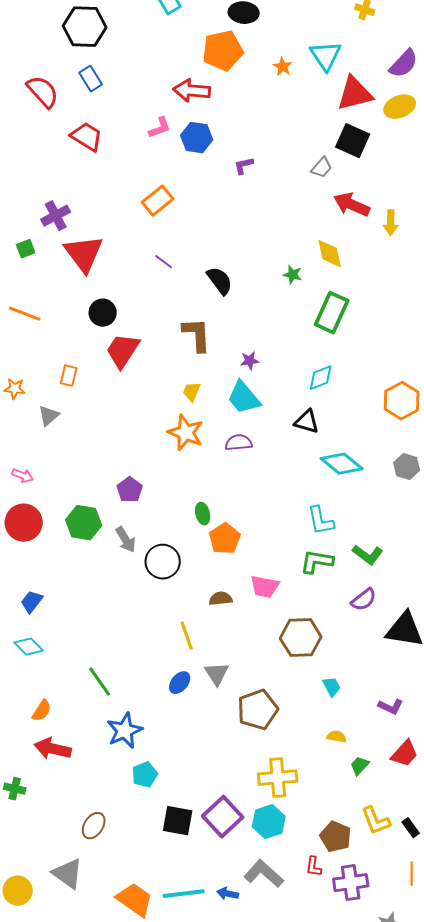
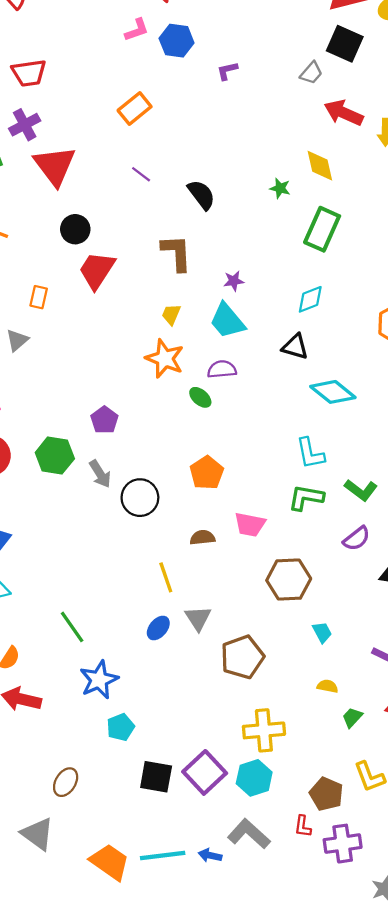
red trapezoid: (87, 137) -> (29, 73), moved, turned 140
green ellipse: (203, 514) -> (200, 397), moved, turned -35

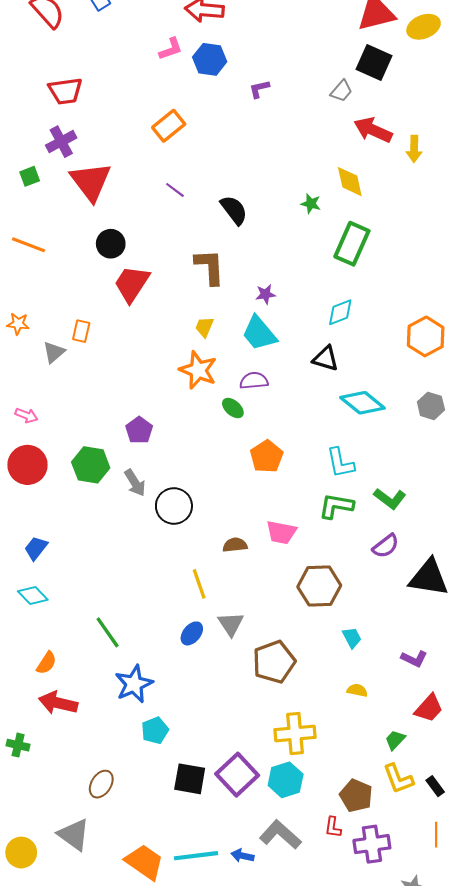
orange rectangle: (39, 297) -> (81, 331), moved
orange pentagon: (207, 473) -> (267, 456), moved
green trapezoid: (352, 717) -> (395, 740), moved

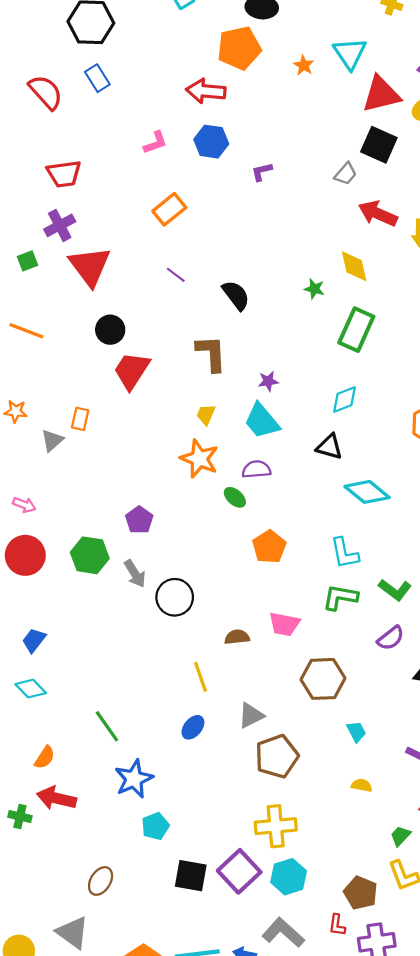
pink L-shape: (171, 49) -> (155, 143), moved
gray triangle: (231, 624) -> (251, 715), moved, turned 36
yellow cross: (295, 734) -> (276, 826), moved
green cross: (18, 745) -> (20, 816), moved

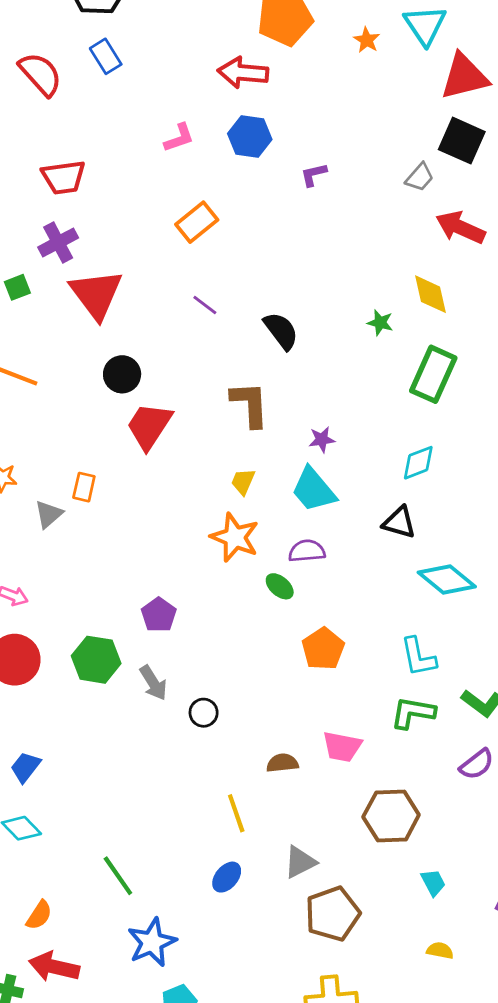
black circle: (175, 597) -> (204, 713), size x0.6

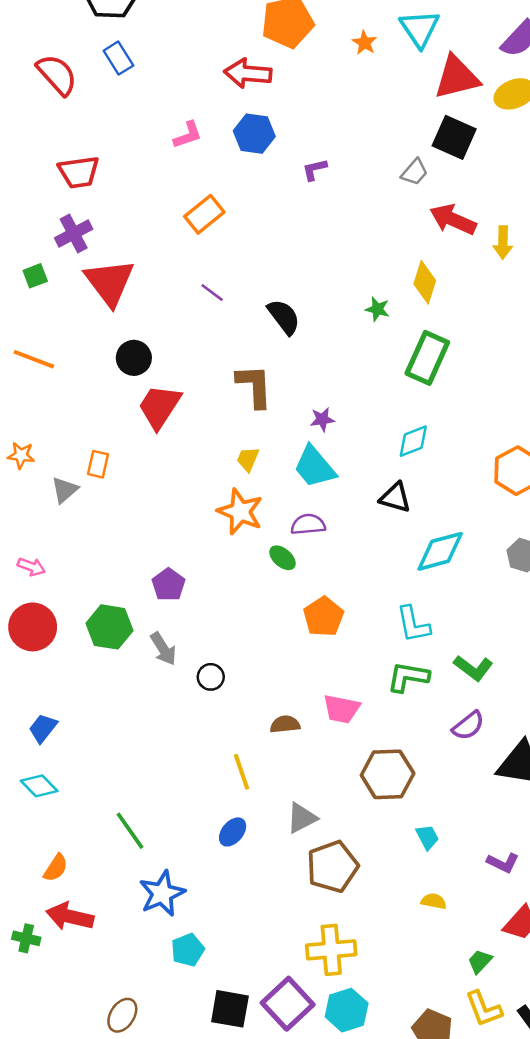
yellow diamond: (430, 294) -> (425, 282), turned 30
cyan diamond: (447, 580) -> (440, 551), turned -54

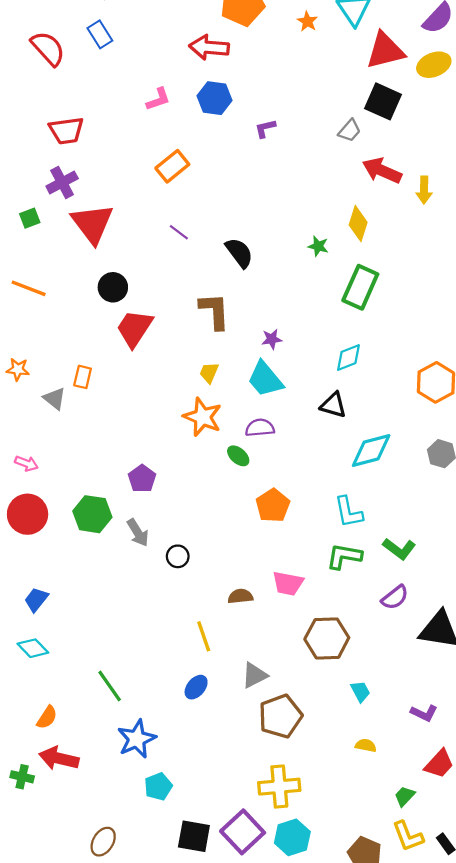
gray triangle: (65, 490) -> (55, 399), turned -40

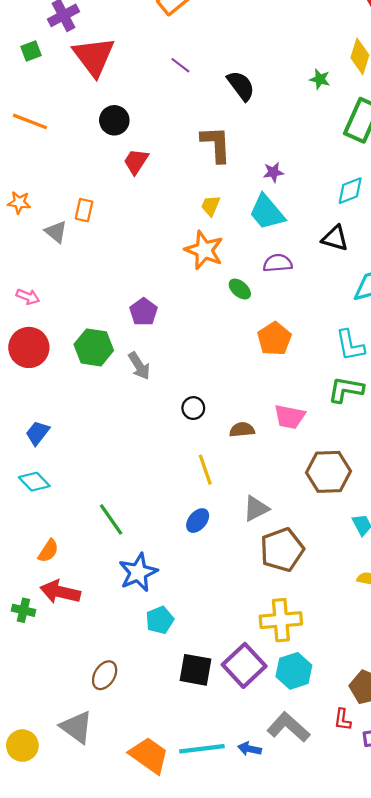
red trapezoid: (134, 328) -> (136, 161), size x0.7
purple semicircle: (260, 428) -> (278, 263), moved
black circle: (178, 556) -> (193, 408), moved

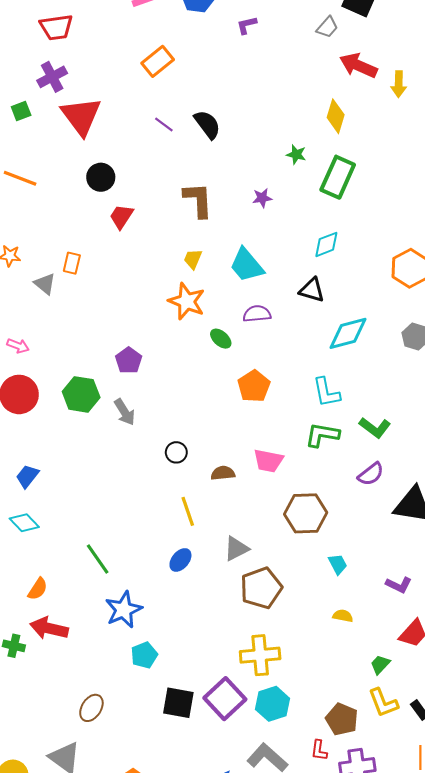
green star: (320, 79) -> (296, 154), moved
black semicircle: (241, 86) -> (207, 124), moved
purple star: (273, 172) -> (262, 198), moved

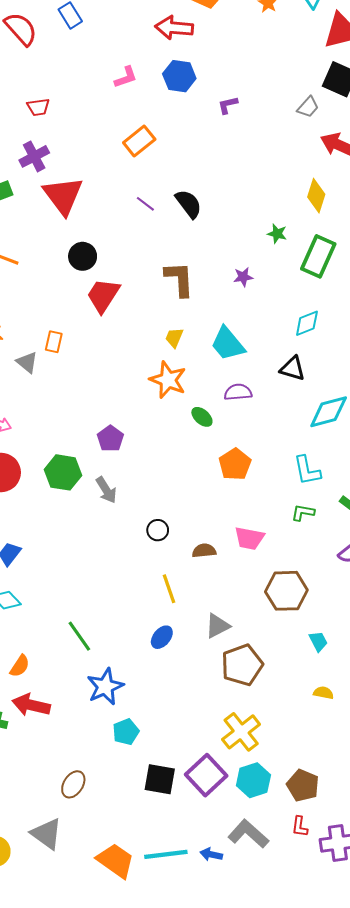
red trapezoid: (56, 27) -> (38, 107), size x0.7
red trapezoid: (121, 217) -> (103, 295), size x1.4
green L-shape: (322, 435) -> (303, 513), size x0.7
yellow cross: (260, 655) -> (241, 732), turned -33
brown pentagon: (342, 719) -> (303, 785), moved

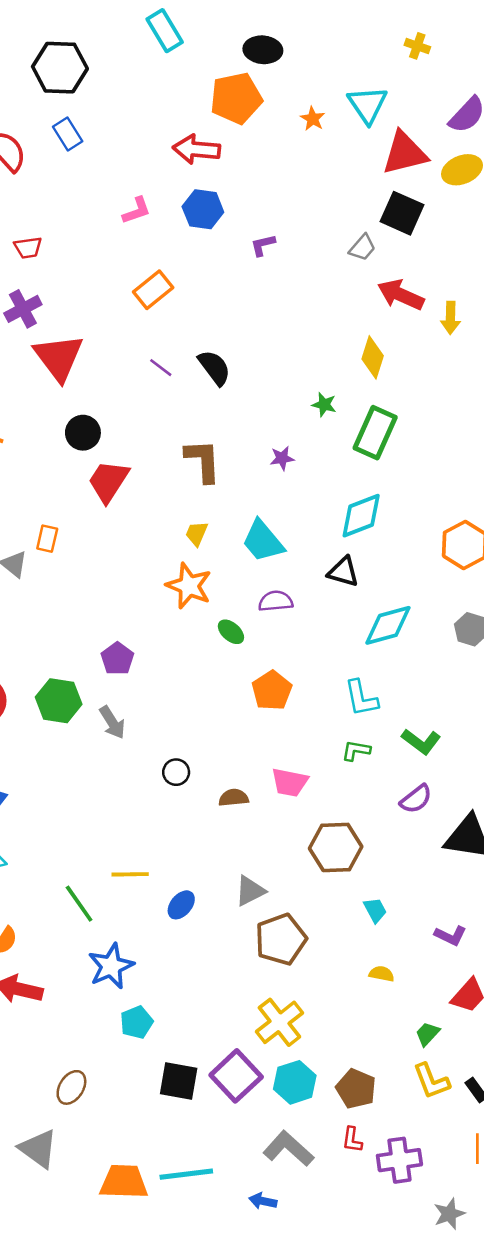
cyan diamond: (307, 323) -> (361, 516), size x1.4
yellow line: (169, 589) -> (130, 874), moved, turned -72
blue arrow: (211, 854) -> (263, 1201), moved
orange trapezoid: (116, 861) -> (124, 1182), turned -33

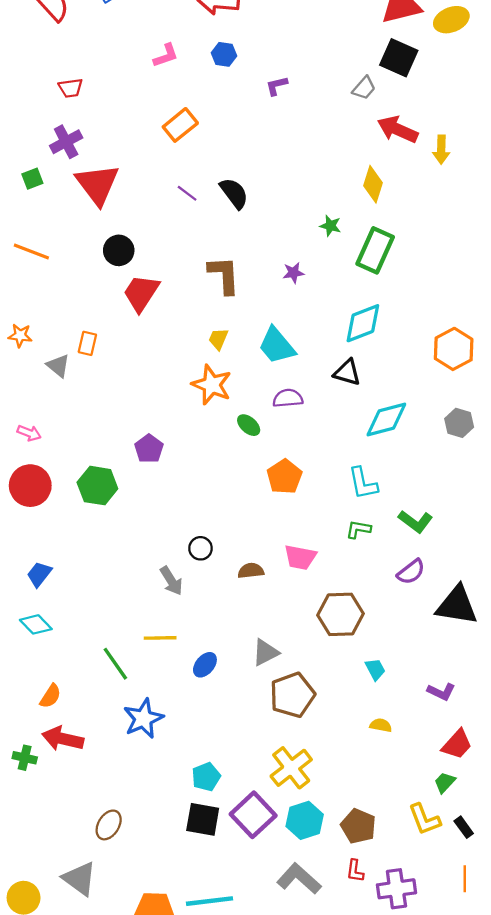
blue hexagon: (203, 209) -> (224, 54), size x0.7
gray arrow: (112, 722) -> (171, 581), moved
cyan pentagon: (137, 1022) -> (206, 777), moved
green trapezoid: (428, 1034) -> (445, 782), moved

